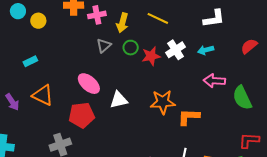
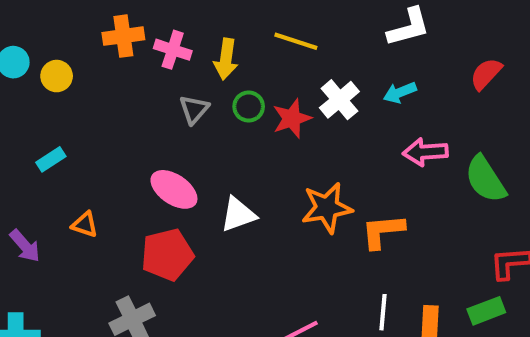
pink cross: (97, 15) -> (173, 50), turned 36
orange triangle: (43, 95) -> (85, 225), size x0.6

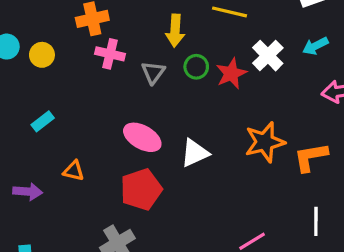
pink cross: (173, 50) -> (110, 54), moved
purple arrow: (25, 246) -> (28, 192), turned -40

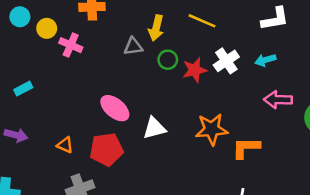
pink cross: (110, 54) -> (71, 45), moved
gray triangle: (153, 72) -> (133, 46), moved, turned 36
cyan rectangle: (43, 121) -> (23, 89), moved
orange triangle: (74, 171) -> (65, 145), moved

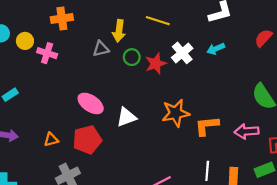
pink arrow: (278, 100) -> (246, 131), moved
orange triangle: (65, 145) -> (51, 140), turned -32

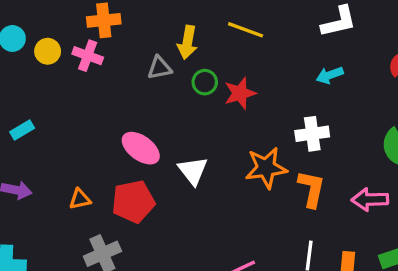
pink cross: (47, 53) -> (88, 56), moved
white cross: (182, 53) -> (312, 134), moved, turned 30
white triangle: (126, 117) -> (193, 171), turned -50
orange L-shape: (207, 126) -> (311, 189), turned 105

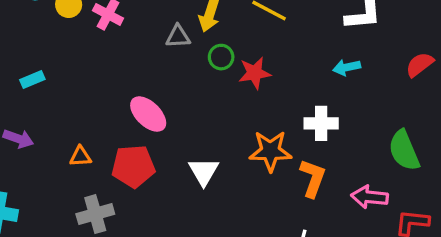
white triangle: (193, 171) -> (204, 172), moved

